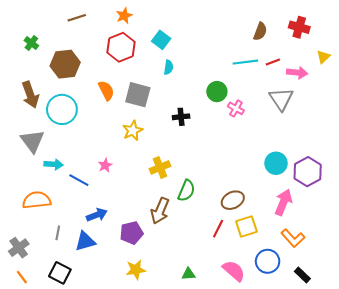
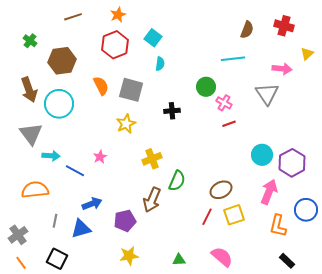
red line: (273, 62) -> (229, 124), moved
orange L-shape: (293, 238) -> (278, 226), turned 55
blue circle: (268, 261) -> (306, 210), moved

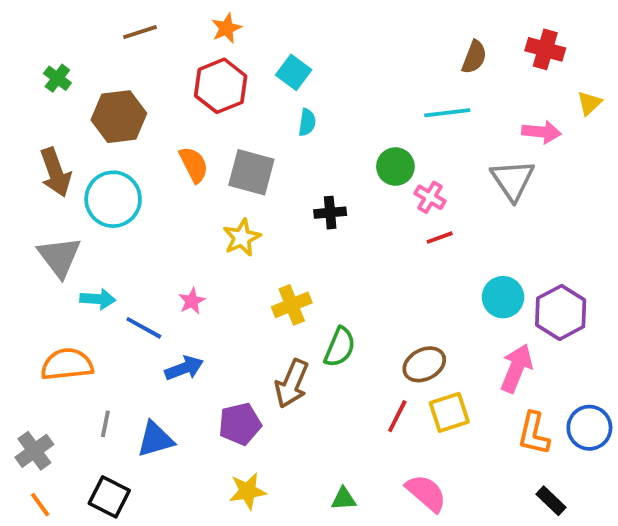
blue arrow: (92, 204) -> (184, 368), moved
blue circle: (306, 210) -> (589, 428), moved

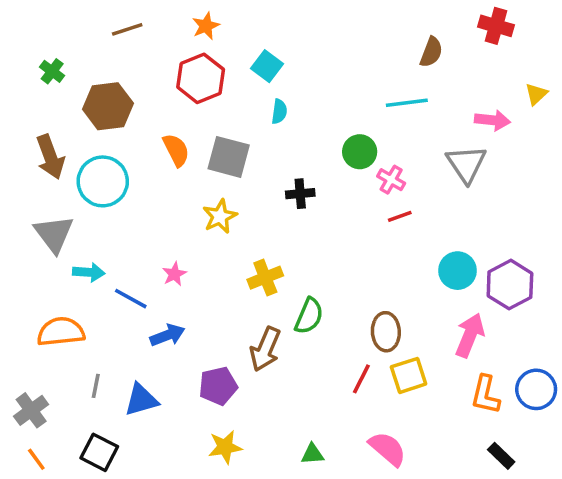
red cross: (545, 49) -> (496, 26), moved
brown ellipse: (424, 364) -> (386, 332), turned -66

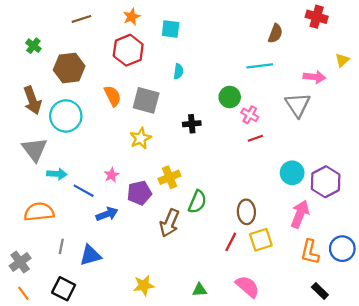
cyan square: (267, 66) -> (171, 29), moved, turned -30
purple pentagon: (218, 386) -> (139, 193), moved

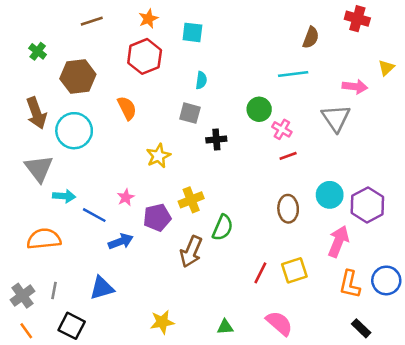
gray square: (146, 100) -> (190, 113), moved, size x0.7
brown ellipse: (246, 212) -> (288, 209), moved
gray line: (61, 246) -> (54, 291), moved

